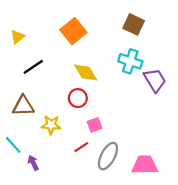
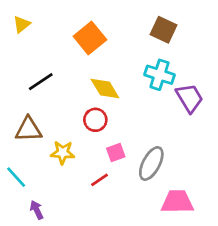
yellow triangle: (18, 37) -> (22, 24), moved
gray ellipse: (108, 156) -> (151, 163), moved
purple arrow: (33, 163) -> (37, 210), moved

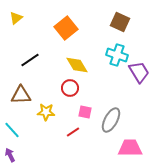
pink square: (116, 153) -> (85, 112), turned 32
purple arrow: (37, 210) -> (10, 155), moved

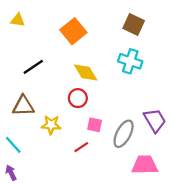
yellow triangle: (16, 18) -> (18, 20), turned 48
purple trapezoid: (139, 72) -> (155, 120), moved

